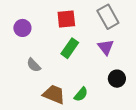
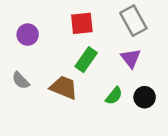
gray semicircle: (34, 65) -> (21, 80), moved
brown trapezoid: (54, 94) -> (64, 87), moved
green semicircle: (81, 94) -> (114, 96), moved

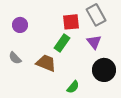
red square: (82, 23) -> (71, 22), moved
green semicircle: (114, 96) -> (73, 87), moved
black circle: (145, 97) -> (104, 70), size x1.5

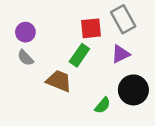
purple triangle: (94, 42) -> (121, 54), turned 42
gray semicircle: (15, 58) -> (25, 58), moved
green semicircle: (73, 87) -> (103, 105), moved

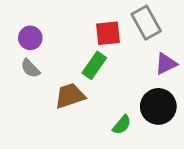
purple triangle: (121, 54) -> (166, 64), moved
brown trapezoid: (59, 81) -> (70, 96), turned -40

